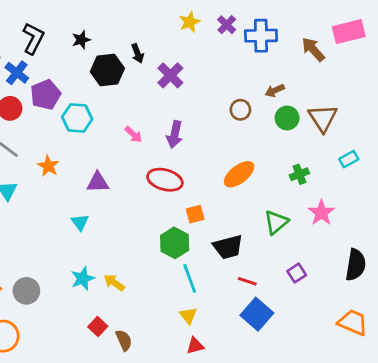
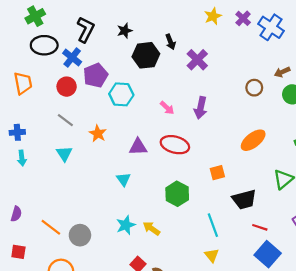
blue cross: (261, 36) -> (271, 27), turned 35
red ellipse: (165, 180) -> (175, 145), moved
green hexagon: (175, 243) -> (177, 194), moved

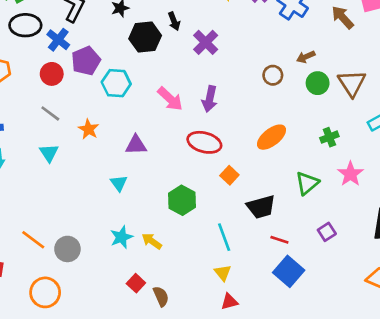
pink arrow: (167, 108) -> (170, 99), size x1.5
red ellipse: (175, 145) -> (204, 142), moved
orange square: (217, 173) -> (229, 175), turned -32

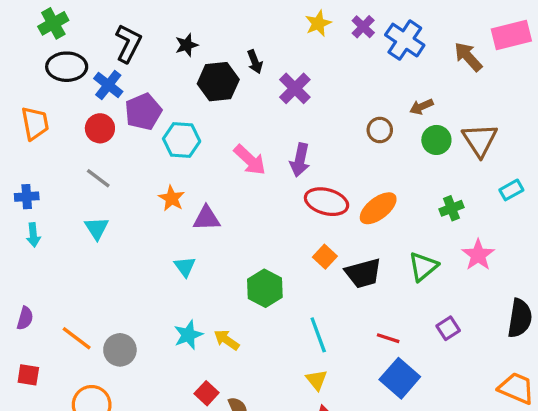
orange star: (89, 129) -> (172, 198), moved
red ellipse: (204, 142) -> (327, 202), moved
black trapezoid: (261, 207) -> (363, 273), moved

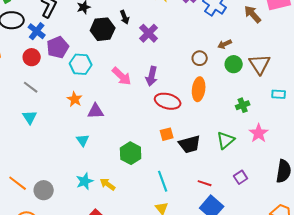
cyan rectangle: (511, 190) -> (279, 94), turned 32
orange ellipse: (378, 208) -> (199, 89), moved, turned -45
orange square: (325, 257) -> (167, 134), turned 32

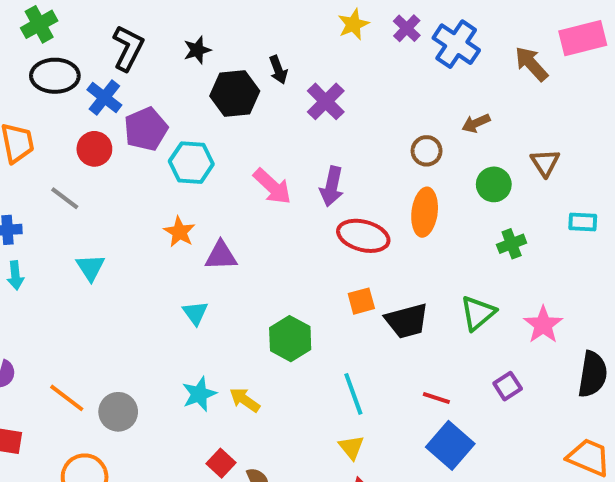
green circle: (234, 64) -> (494, 184), moved
brown triangle: (260, 64) -> (545, 163), size x0.7
gray line: (31, 87) -> (65, 198), moved
pink star: (259, 133) -> (543, 325), moved

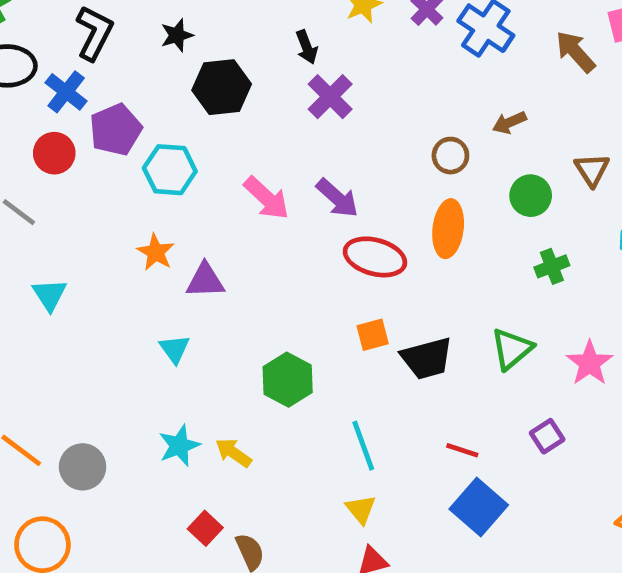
black arrow: (278, 70) -> (307, 47), moved
purple arrow: (332, 186) -> (337, 198), turned -60

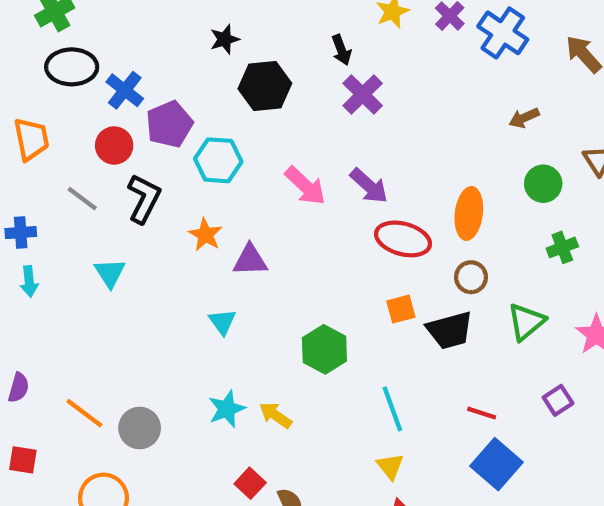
black L-shape: (94, 33) -> (144, 199), moved
brown circle: (450, 156) -> (471, 277), moved

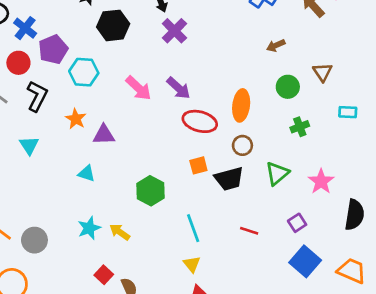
cyan triangle: (110, 273) -> (29, 145), moved
cyan triangle: (222, 322) -> (86, 173), turned -36
blue square: (496, 464) -> (305, 261), moved

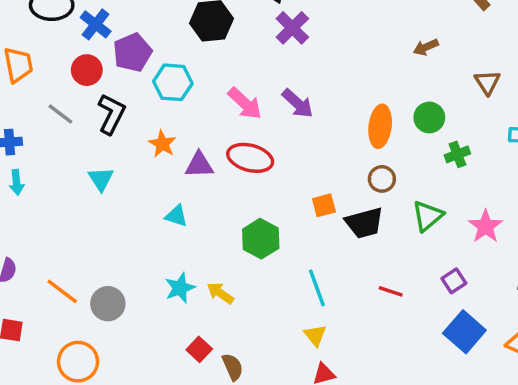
green circle: (288, 87) -> (429, 117), moved
red ellipse: (200, 121) -> (250, 158), moved

